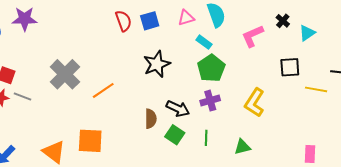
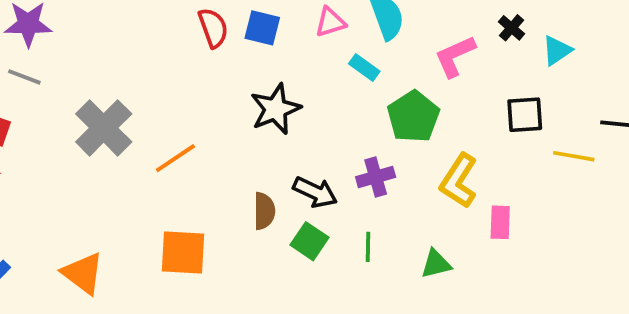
blue square: (150, 21) -> (262, 28), turned 30
green pentagon: (211, 68) -> (413, 117), moved
gray line: (23, 96) -> (24, 77), moved
orange square: (90, 141) -> (183, 253), moved
pink rectangle: (310, 154) -> (500, 222), moved

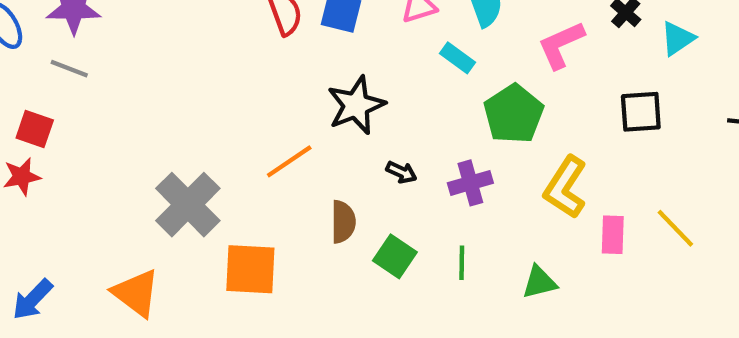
gray cross: (104, 128) -> (188, 205), moved
yellow line: (574, 156) -> (675, 228), moved, turned 36
orange line: (175, 158) -> (289, 161), moved
black arrow: (315, 192) -> (401, 172), moved, size x0.6

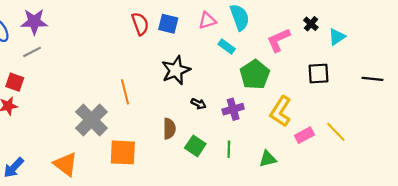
gray line: (69, 69) -> (32, 52), turned -48
orange line: (289, 161) -> (125, 92), moved, turned -70
pink rectangle: (613, 235) -> (304, 135), turned 60

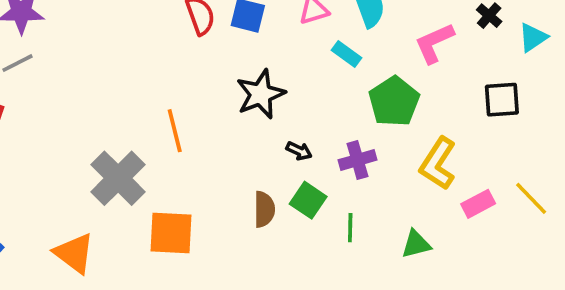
brown semicircle: (169, 129) -> (264, 209), moved
green square: (195, 146) -> (308, 200), moved

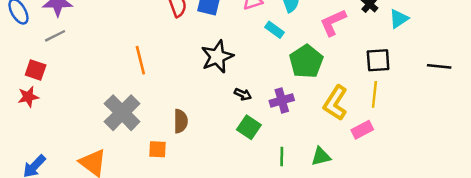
orange line: (175, 131) -> (140, 60), moved
yellow line: (531, 198) -> (374, 94), moved, turned 50
brown semicircle: (264, 209) -> (181, 121), moved
green line: (350, 228) -> (282, 157), moved
orange square: (171, 233) -> (157, 149), size x0.6

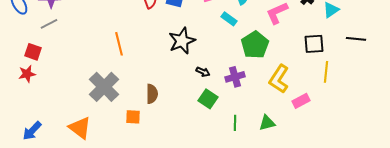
black line: (439, 66) -> (356, 39), moved
yellow line: (374, 94) -> (326, 72), moved

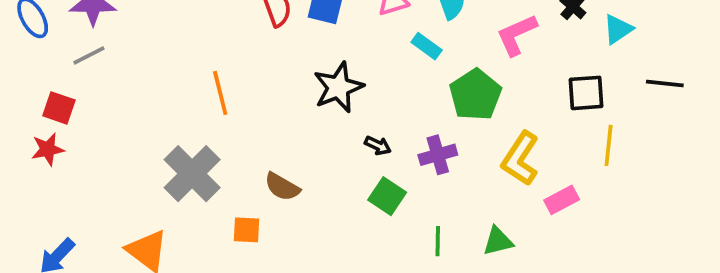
brown semicircle: (152, 94) -> (282, 187), turned 120

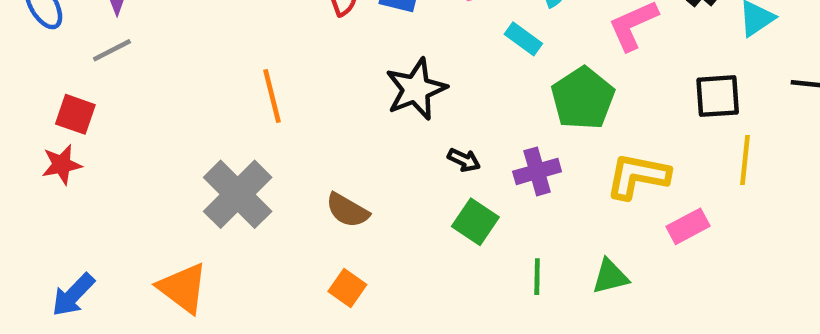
yellow L-shape: (520, 159) -> (638, 176), turned 68
orange square: (246, 230) -> (347, 288), moved, turned 32

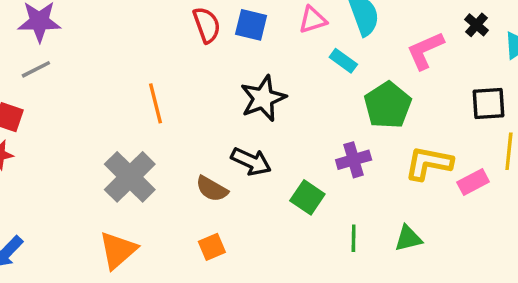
black arrow: (464, 160) -> (251, 161), moved, size x1.6
pink rectangle: (688, 226) -> (473, 182), moved
orange triangle: (183, 288) -> (118, 250), moved, turned 42
orange square: (347, 288) -> (212, 247), turned 32

